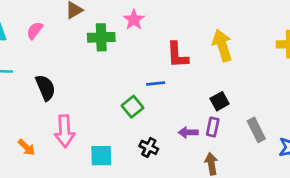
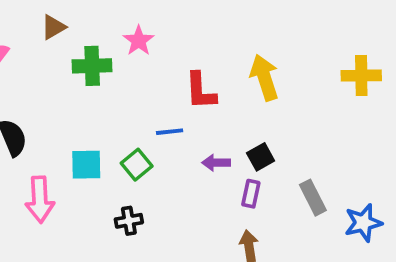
purple arrow: (188, 132) -> (216, 163), moved
black cross: (149, 147) -> (129, 221), moved, turned -36
cyan square: (101, 156) -> (86, 165), moved

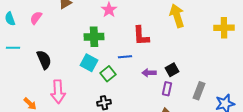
green cross: (92, 66) -> (94, 37), moved
yellow arrow: (264, 77) -> (177, 16), moved
cyan square: (86, 165) -> (89, 63), moved, turned 30
gray rectangle: (313, 198) -> (199, 91), turned 48

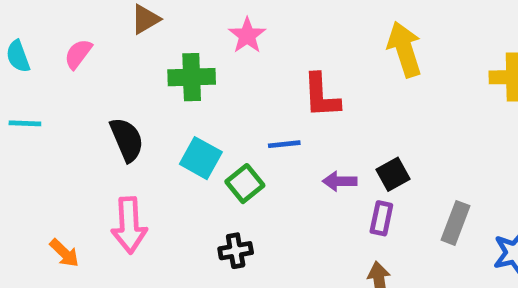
green cross: (94, 37) -> (192, 77), moved
black semicircle: (44, 60) -> (127, 140), moved

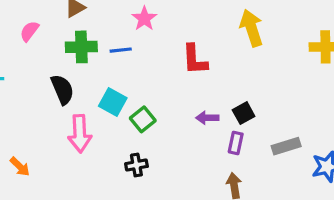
green cross: (192, 77) -> (81, 47), moved
blue line: (284, 144) -> (121, 50), moved
gray rectangle: (455, 223) -> (286, 146), turned 52
pink arrow: (129, 225) -> (80, 134), moved

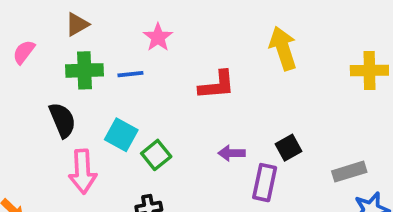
red L-shape: (195, 60) -> (217, 85), turned -92
black square: (244, 113) -> (289, 148), moved
purple rectangle: (236, 143) -> (265, 183), size x1.4
gray rectangle: (286, 146) -> (349, 172), moved

